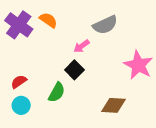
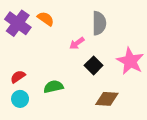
gray semicircle: (105, 25) -> (99, 23), turned -65
black square: (74, 70) -> (94, 65), moved
green semicircle: (57, 92) -> (53, 87), turned -132

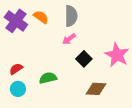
gray semicircle: (99, 23) -> (71, 16), moved

